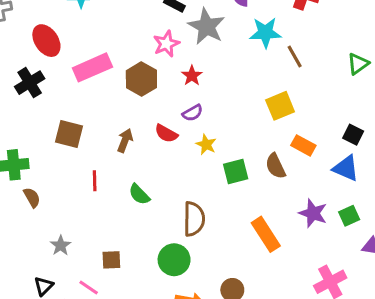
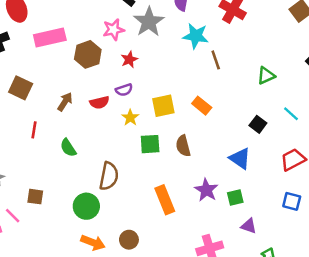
yellow square: (280, 106) -> (163, 106), moved
red semicircle: (166, 133) -> (99, 102), turned -54
black square: (353, 135) -> (258, 124), moved
orange rectangle: (303, 145) -> (202, 106), moved

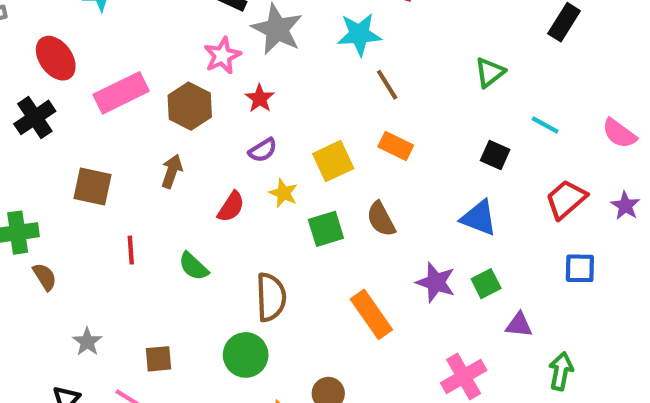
brown line: (216, 60) -> (387, 85), moved
brown arrow: (65, 102) -> (172, 171), moved
red semicircle: (99, 102) -> (231, 207), moved, turned -30

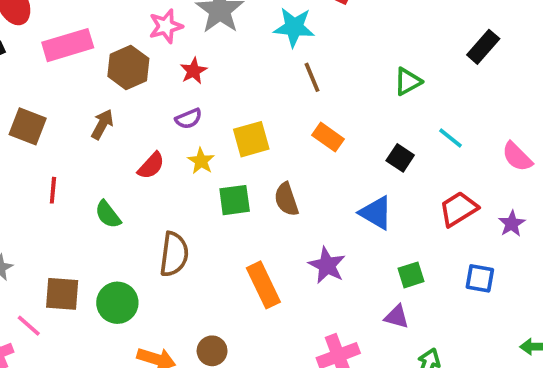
orange rectangle: (396, 146) -> (328, 137), moved
blue square: (580, 268) -> (480, 278), moved
green square: (486, 284) -> (411, 275), moved
green circle: (246, 355) -> (117, 303), moved
brown square: (159, 359) -> (62, 294), size x1.4

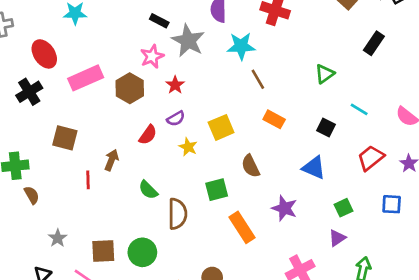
brown arrow: (102, 124) -> (111, 160), moved
red semicircle: (151, 166) -> (148, 135), moved
green square: (235, 200) -> (217, 190), moved
green semicircle: (108, 214) -> (148, 190), moved
purple triangle: (397, 317) -> (337, 238), turned -42

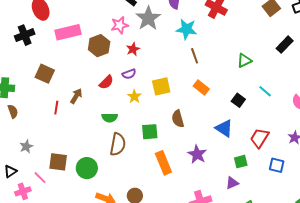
red trapezoid: (371, 158) -> (260, 138), moved, turned -30
green semicircle: (148, 190) -> (110, 118), moved, turned -56

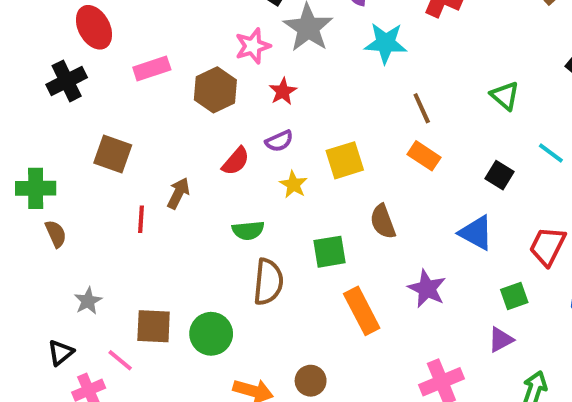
pink rectangle: (68, 32) -> (152, 68), size x0.7
brown line: (195, 56) -> (422, 108), moved
green triangle: (244, 61) -> (505, 96), turned -49

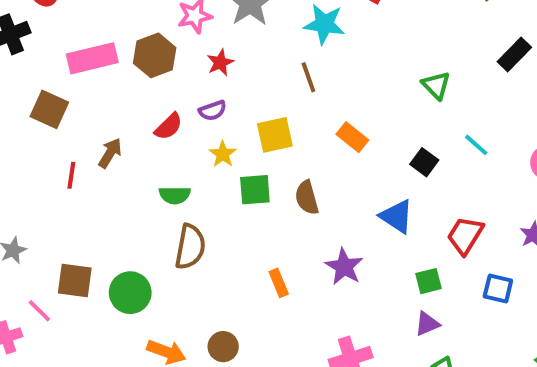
pink rectangle: (152, 68) -> (92, 58), moved, size x1.4
brown line: (422, 108) -> (308, 77), moved
green square: (330, 252) -> (255, 190), moved
orange rectangle: (362, 311) -> (279, 283), size x0.6
purple triangle: (501, 340) -> (427, 324), moved

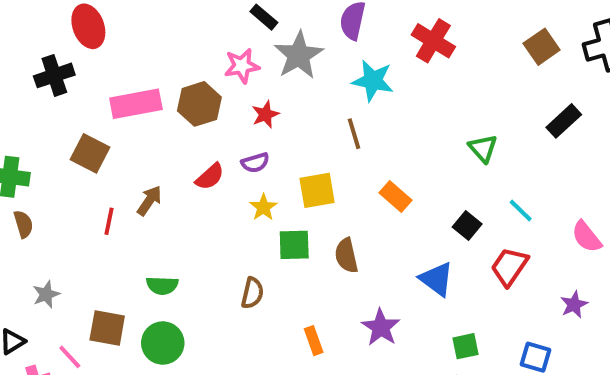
green semicircle: (175, 195) -> (162, 285), moved
red trapezoid: (465, 235) -> (509, 267), moved
brown semicircle: (190, 247) -> (252, 293), moved, size x0.7

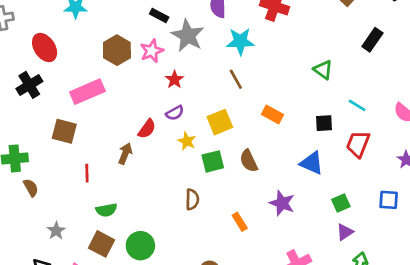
brown hexagon: (199, 104) -> (117, 50), moved
brown arrow: (149, 201) -> (125, 154), moved
black square: (467, 225) -> (324, 123), turned -30
green semicircle: (162, 285) -> (106, 210), moved
brown square: (107, 328) -> (102, 244), turned 30

